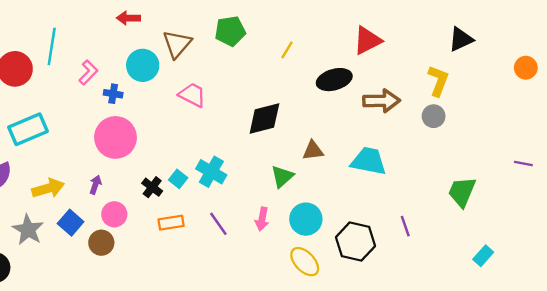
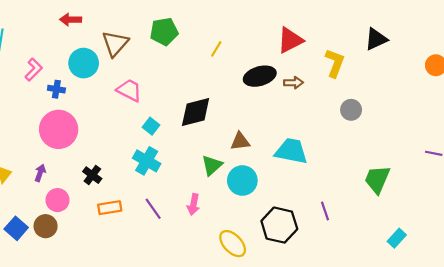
yellow L-shape: (438, 81) -> (335, 63), moved
brown arrow: (382, 101) -> (293, 83), moved, size x0.6
cyan square: (178, 179) -> (151, 126), moved
cyan circle: (306, 219) -> (242, 180), moved
blue square: (71, 223) -> (16, 228), moved

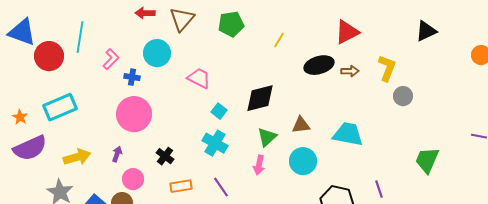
brown triangle: (115, 43) -> (182, 19), moved
yellow L-shape: (335, 63) -> (387, 68), moved
green triangle: (212, 165) -> (267, 137), moved
pink arrow: (193, 204) -> (259, 165), moved

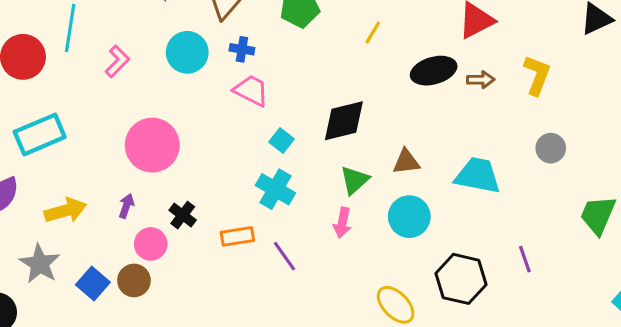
blue cross: (132, 77) -> (242, 49), moved
gray circle: (403, 96) -> (551, 148), moved
black cross: (165, 156) -> (183, 215), moved
orange rectangle: (181, 186) -> (237, 236), moved

